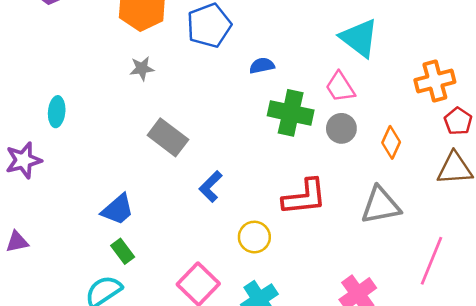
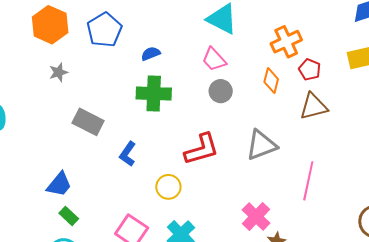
green cross: (291, 113) -> (154, 94), moved
orange diamond: (391, 142) -> (271, 81), moved

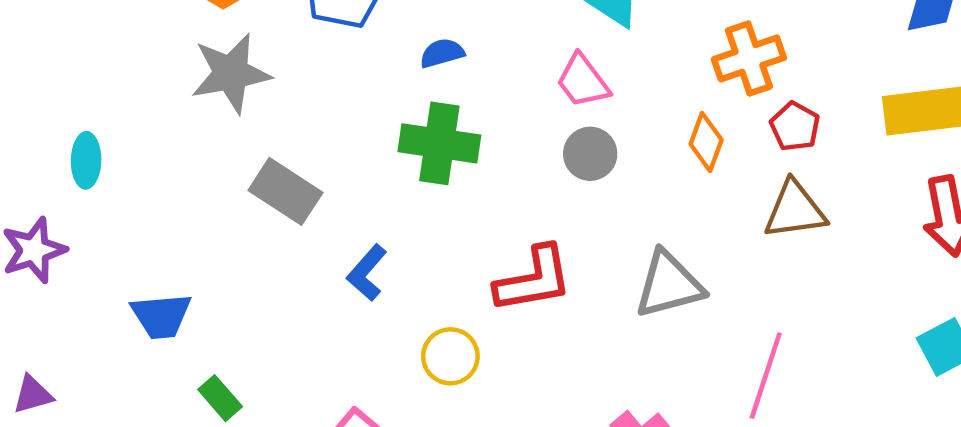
gray star: (58, 72) -> (231, 73), size x1.8
blue trapezoid: (59, 184) -> (161, 316), moved, turned 40

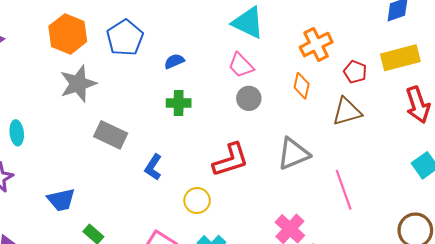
red pentagon: (795, 126) -> (355, 72), moved
green cross: (439, 143) -> (179, 103), size x0.7
pink line: (766, 376) -> (344, 190), turned -30

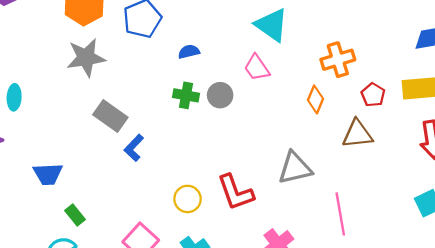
gray circle: (249, 98) -> (220, 95), moved
red L-shape: (231, 160) -> (235, 192), moved, turned 78
blue L-shape: (153, 167) -> (134, 148), moved

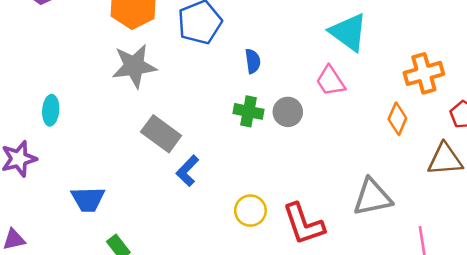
blue semicircle: (189, 52) -> (253, 61), turned 95
yellow circle: (188, 199) -> (250, 211), moved

